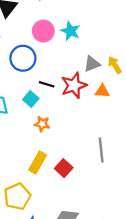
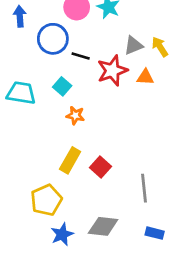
black line: (47, 84) -> (81, 56), moved
gray line: (101, 150) -> (144, 188), moved

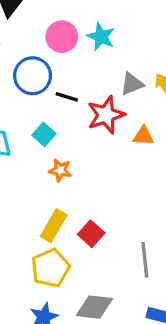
orange triangle: (145, 77) -> (143, 136), moved
yellow pentagon: (46, 200) -> (50, 268), moved

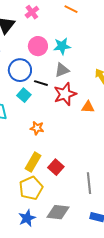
cyan star: (101, 37) -> (62, 46), turned -30
gray triangle: (132, 84) -> (62, 70), moved
cyan square: (44, 134) -> (24, 95), moved

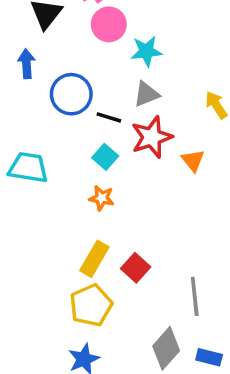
pink circle: (38, 46) -> (109, 24), moved
cyan square: (24, 95) -> (105, 157), moved
orange triangle: (88, 107) -> (193, 160), turned 48
gray diamond: (58, 212) -> (166, 348), moved, turned -55

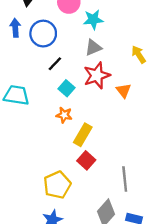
blue circle: (71, 94) -> (43, 34), moved
black line: (109, 117) -> (55, 64), moved, turned -63
yellow rectangle: (94, 259) -> (83, 135), moved

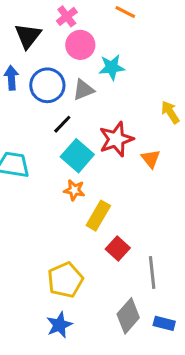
gray triangle: (93, 48) -> (83, 90), moved
cyan square: (66, 88) -> (77, 156), size x1.5
red square: (86, 160) -> (118, 249), moved

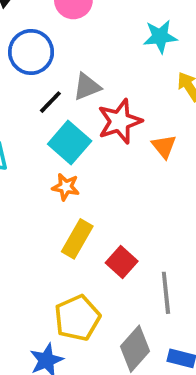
cyan star: (112, 67) -> (160, 37), moved
gray triangle: (83, 90) -> (87, 87), moved
yellow rectangle: (98, 216) -> (77, 239), moved
yellow pentagon: (65, 280) -> (77, 318), moved

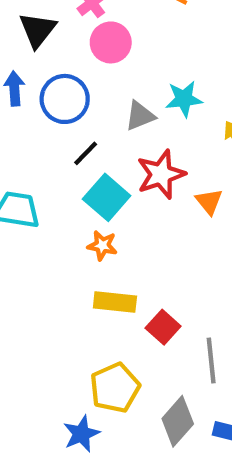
cyan star: (160, 37) -> (184, 99), moved
gray triangle: (87, 87) -> (140, 116), moved
yellow rectangle: (77, 239) -> (115, 302), turned 66

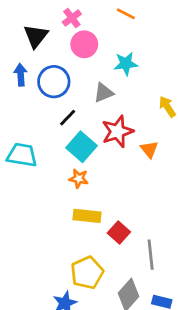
cyan star: (184, 99) -> (126, 64), moved

